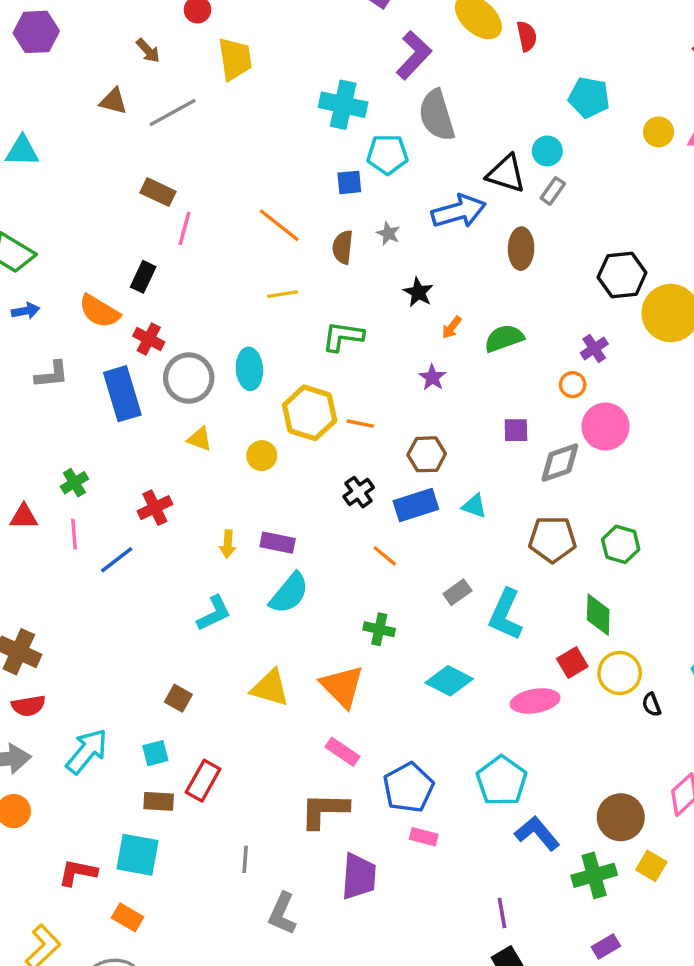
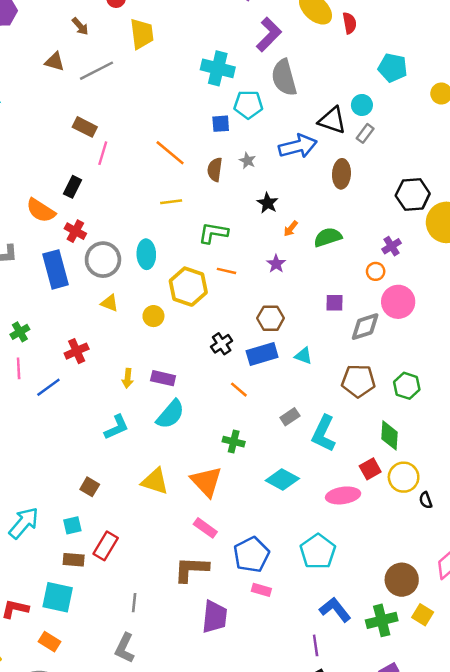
orange line: (360, 424) -> (227, 271), moved
blue L-shape: (537, 833) -> (335, 610), moved
gray L-shape: (282, 914) -> (125, 648), moved

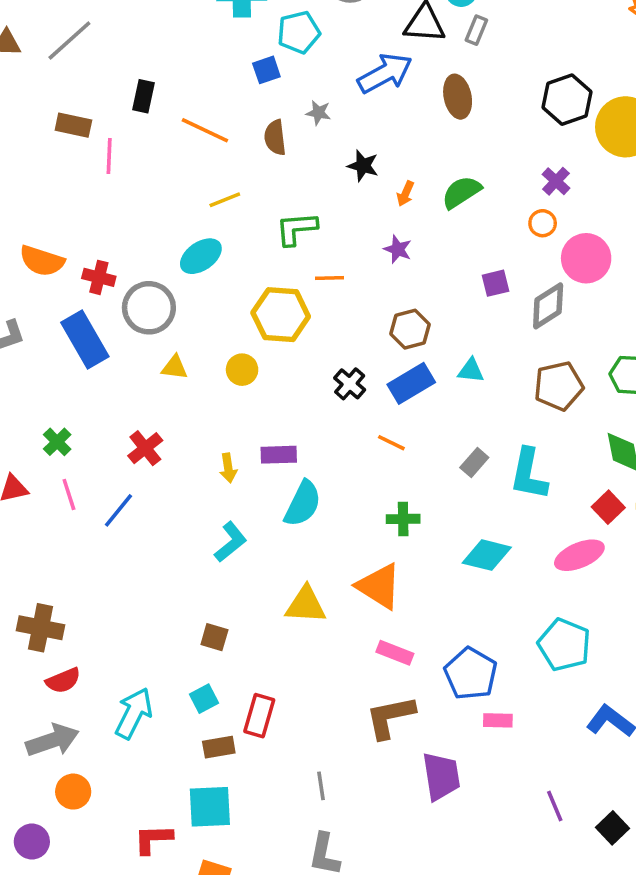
black rectangle: (72, 187) -> (143, 96), moved
cyan ellipse: (146, 254) -> (201, 256), moved, turned 72
purple line: (316, 645) -> (555, 806), moved

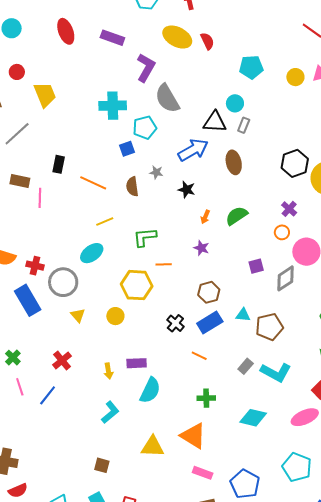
black star: (363, 166) -> (187, 190), moved
yellow triangle: (175, 367) -> (78, 315), turned 42
brown pentagon: (559, 386) -> (269, 327), moved
cyan L-shape: (529, 474) -> (276, 372), turned -72

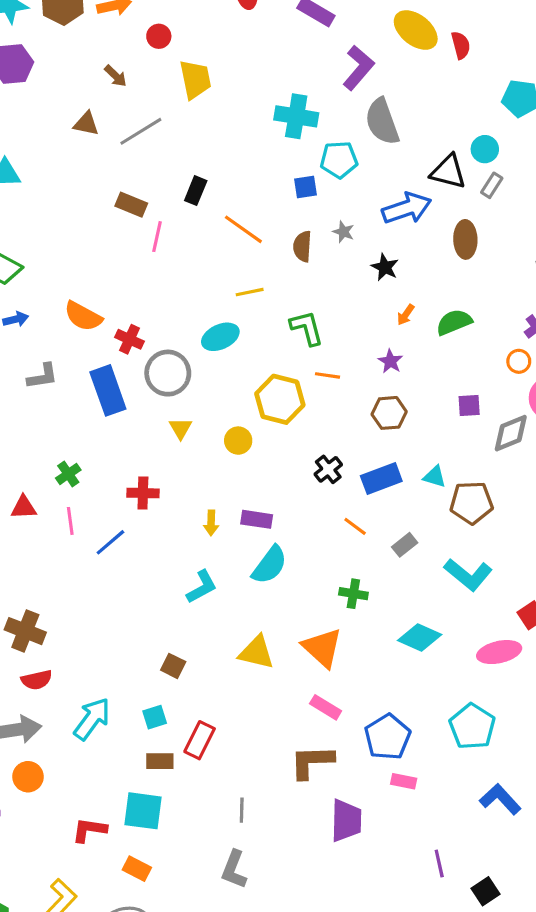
green L-shape: (145, 237) -> (307, 328), turned 70
brown hexagon: (209, 292) -> (389, 413), moved
red cross: (62, 360) -> (143, 493), turned 30
gray rectangle: (246, 366) -> (405, 545), moved

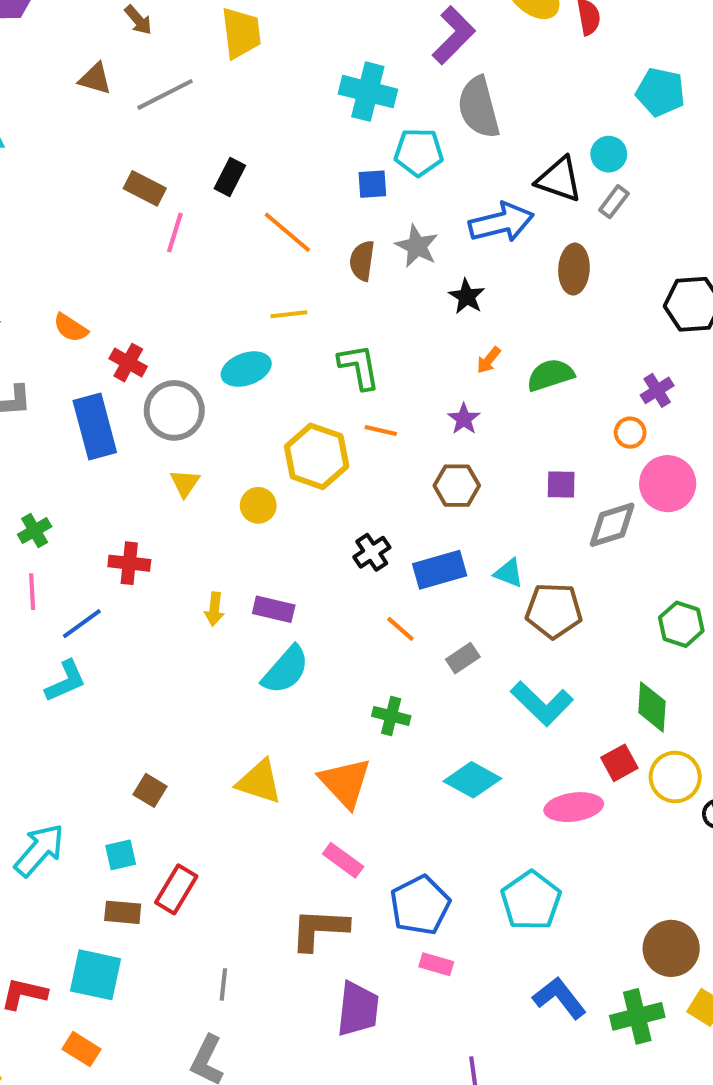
gray star: (343, 232) -> (417, 246), size x1.5
orange semicircle: (83, 316) -> (71, 328), size x0.7
cyan L-shape: (202, 587) -> (66, 681), moved

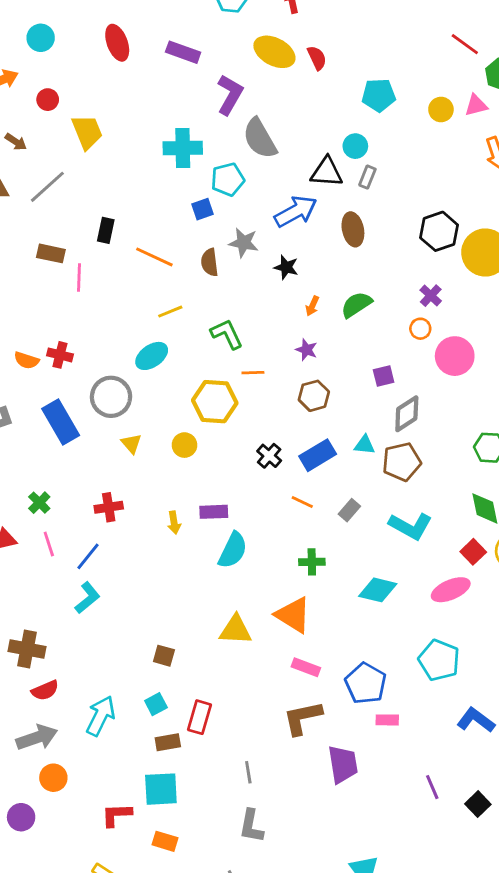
red cross: (128, 363) -> (60, 355), moved
gray diamond: (612, 525) -> (407, 414), moved

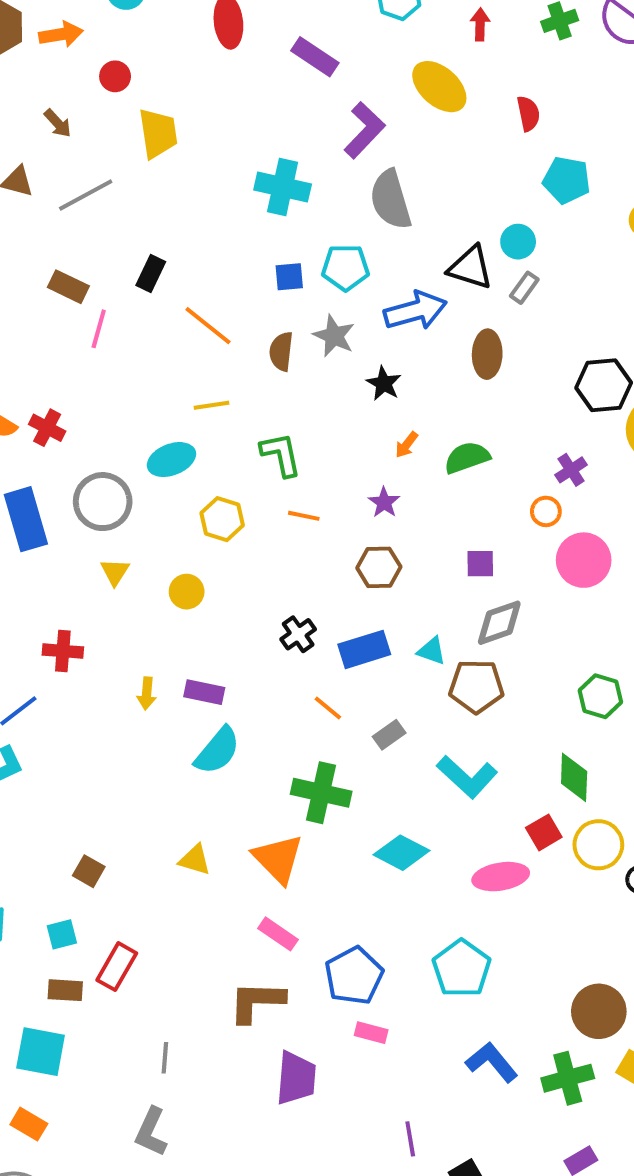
red semicircle: (317, 58) -> (528, 114), moved
cyan pentagon: (228, 179) -> (345, 267), moved
yellow hexagon: (215, 402) -> (222, 519), moved, size x0.7
green cross: (312, 562) -> (321, 793), size x1.6
yellow triangle: (236, 630) -> (195, 860), size x0.7

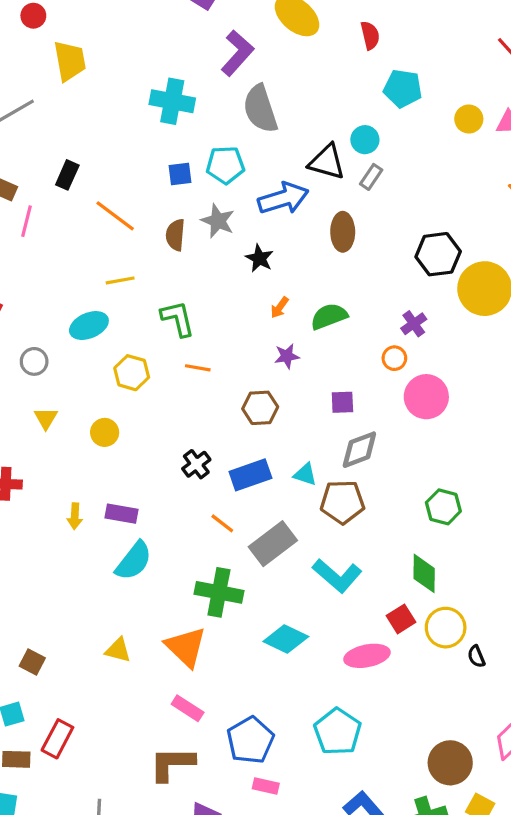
gray circle: (103, 502) -> (34, 361), size x0.6
purple star: (384, 502) -> (287, 356), moved, turned 30
gray rectangle: (389, 735) -> (273, 544), size x1.8

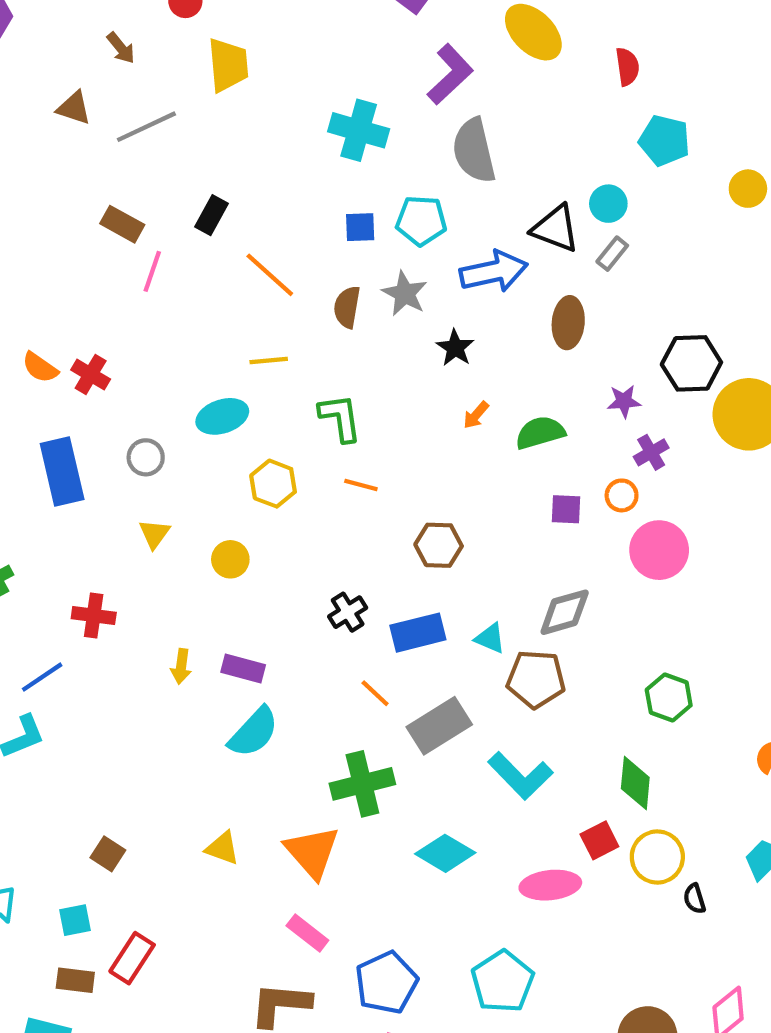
purple star: (287, 356) -> (624, 401), moved
purple square: (342, 402) -> (566, 509), moved
green cross: (219, 592) -> (362, 784), turned -30

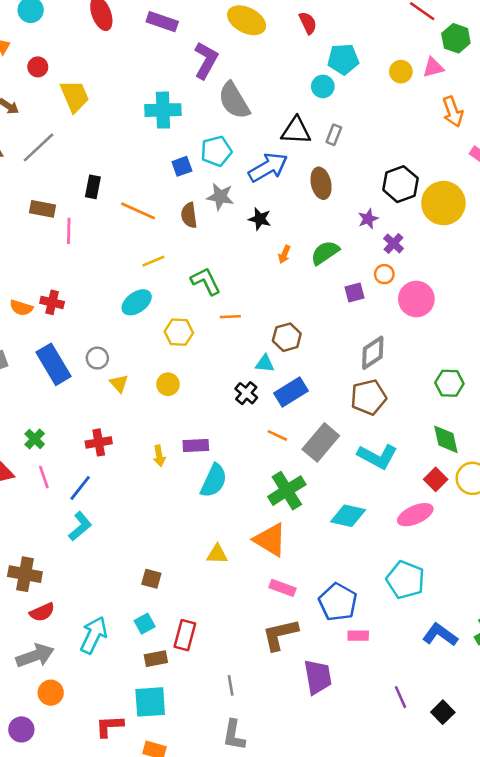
cyan circle: (608, 204) -> (323, 86), moved
gray circle: (146, 457) -> (97, 358), moved
cyan triangle: (490, 638) -> (265, 363), moved

